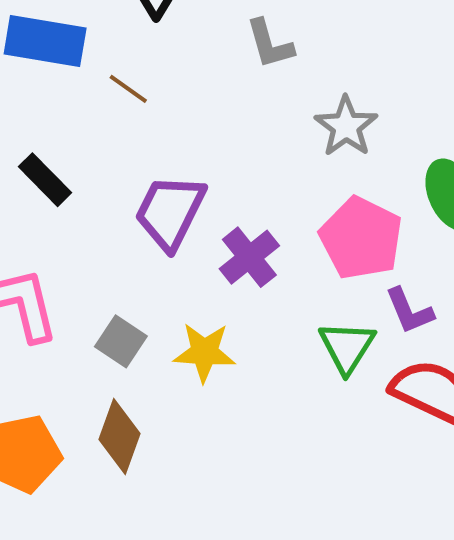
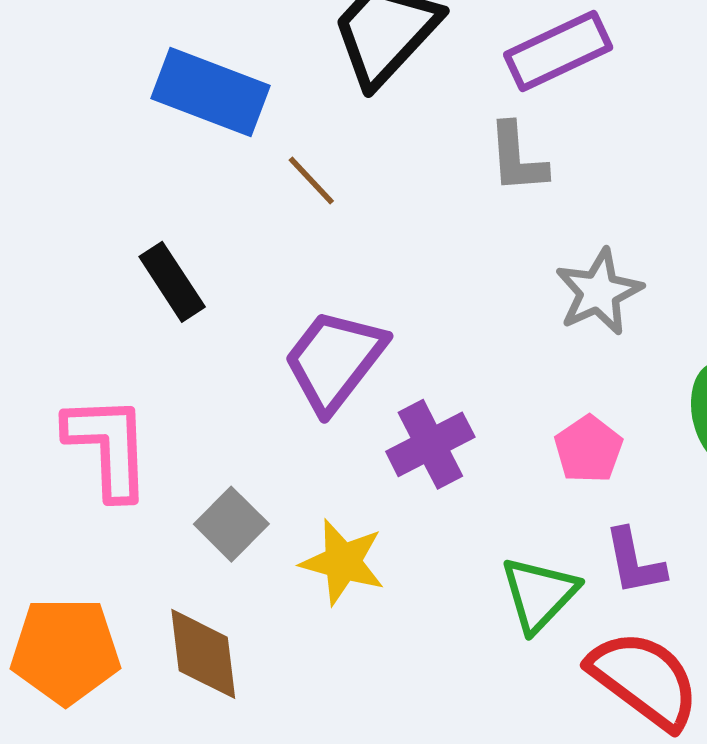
pink pentagon: (361, 238) -> (589, 449), size x0.6
brown diamond: (120, 437) -> (203, 654), turned -38

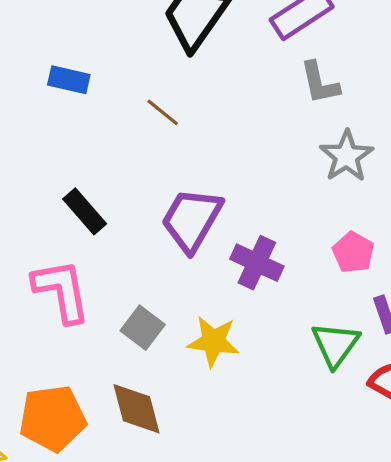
blue rectangle: (211, 92) -> (69, 80), moved, size x0.6
gray L-shape: (517, 158) -> (320, 83), moved
black rectangle: (172, 282) -> (85, 211), moved
purple cross: (430, 444) -> (257, 263), turned -30

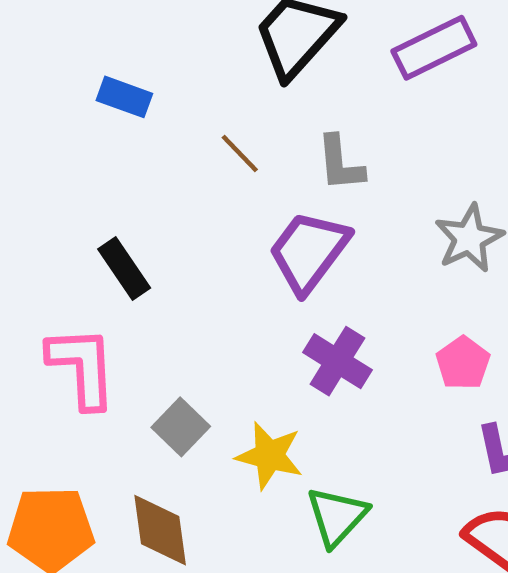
gray L-shape: (320, 83) -> (340, 163), moved
purple trapezoid: (192, 220) -> (309, 252), moved
green triangle: (335, 344) -> (337, 516), moved

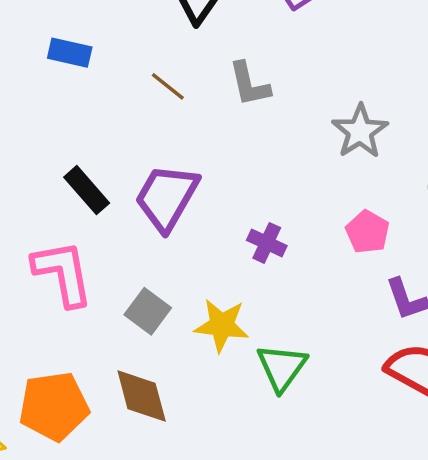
purple trapezoid: (309, 252) -> (167, 197), moved
purple cross: (337, 361) -> (267, 243), size x0.7

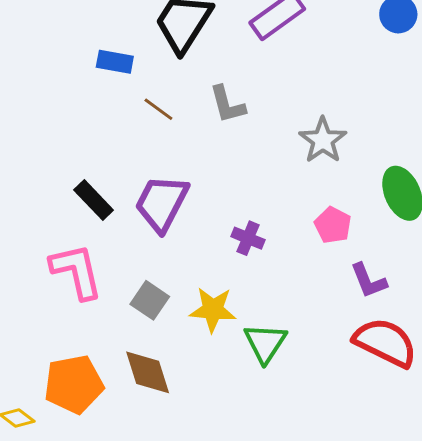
blue rectangle: (70, 53) -> (115, 62), moved

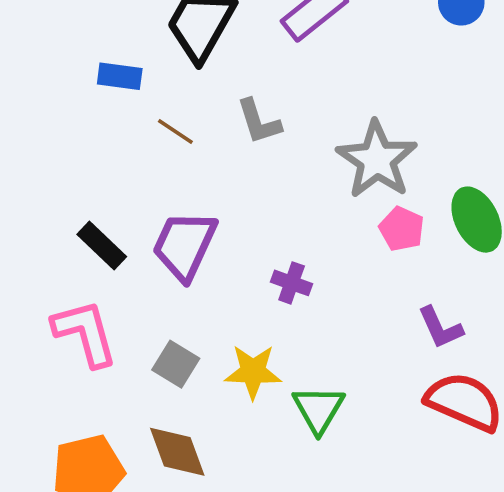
gray star: (323, 140) -> (377, 160), size x1.4
pink pentagon: (333, 225) -> (402, 229), moved

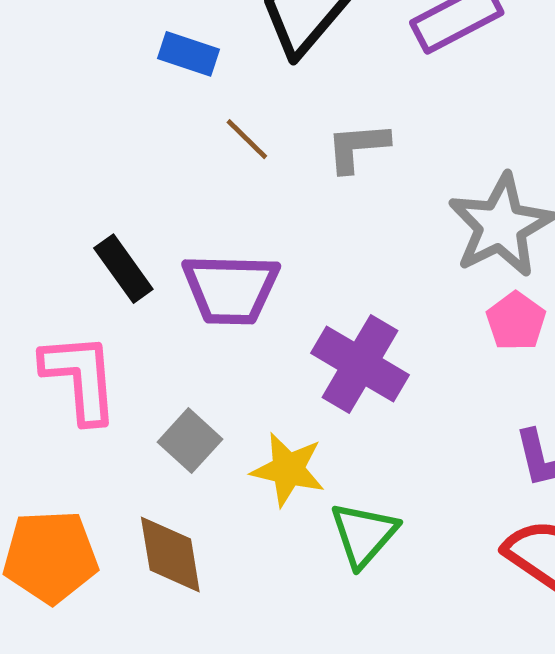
gray L-shape: (259, 122) -> (357, 147), turned 92
purple trapezoid: (185, 245) -> (231, 289), turned -124
purple cross: (292, 283) -> (360, 364), size x1.8

